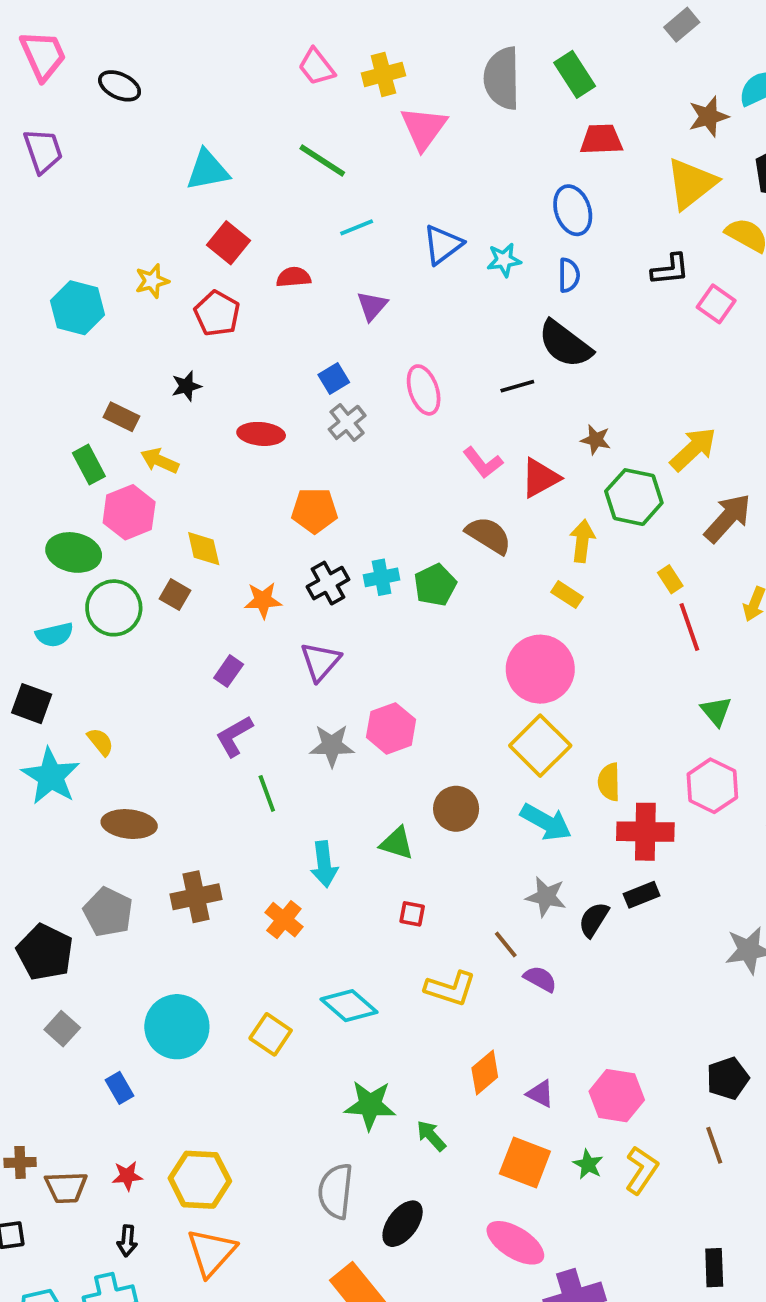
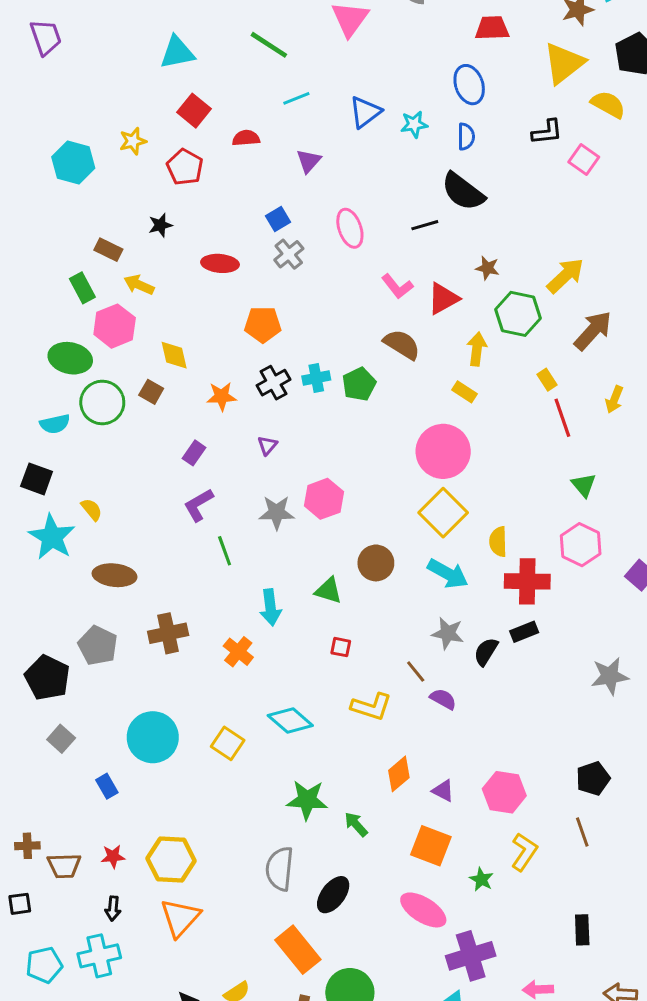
purple triangle: (320, 661) -> (267, 445), size x0.6
green star: (588, 1164) -> (481, 879), moved

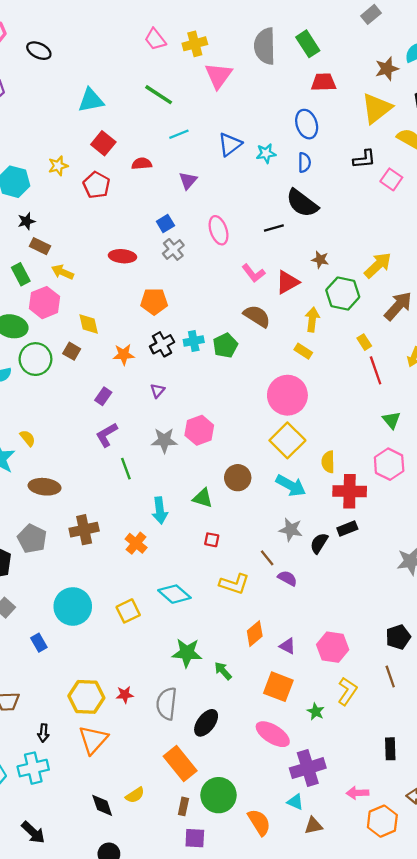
black star: (160, 225) -> (26, 221), moved
yellow square: (228, 743) -> (128, 611), turned 30
red star: (113, 856) -> (125, 695), moved

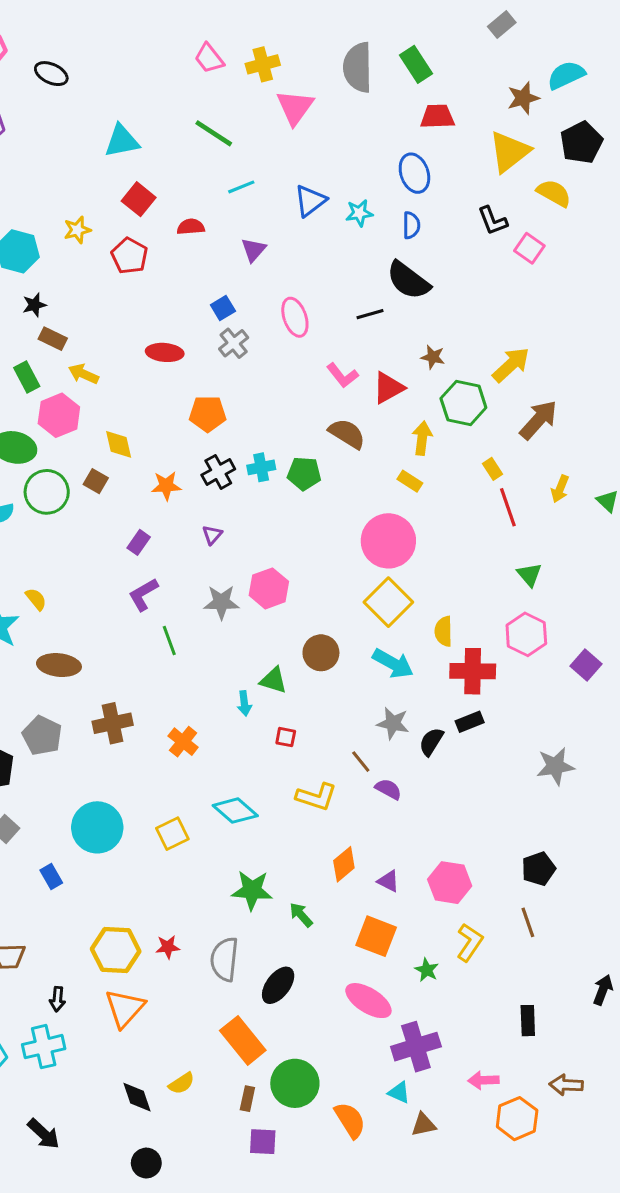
black L-shape: (364, 159) -> (493, 221), turned 75
green pentagon: (225, 345) -> (304, 473), turned 30
cyan arrow: (160, 510) -> (244, 703), moved, size x0.7

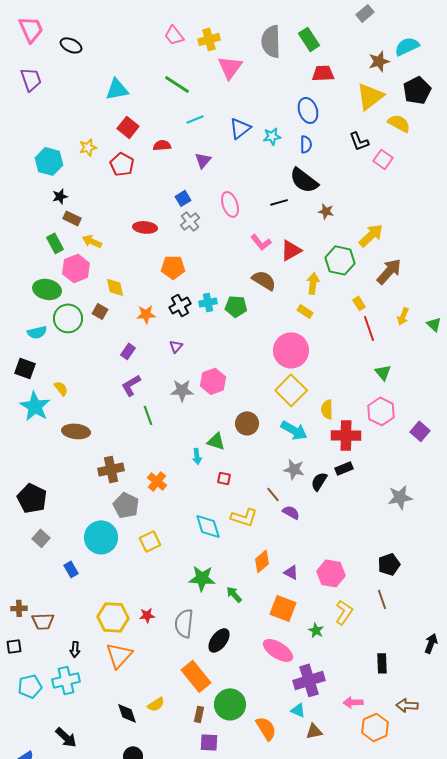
brown star: (433, 357) -> (326, 211), moved
gray pentagon: (42, 736) -> (126, 505), moved
cyan diamond: (235, 811) -> (208, 526), moved, turned 32

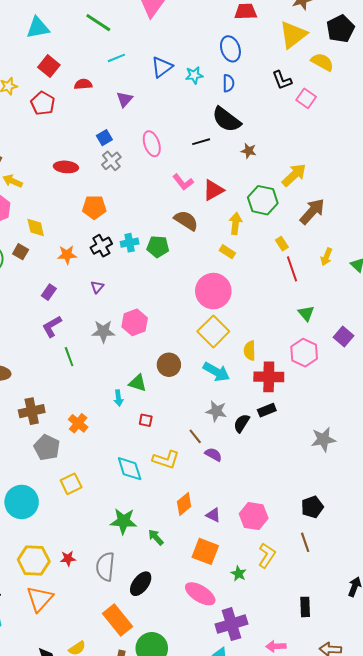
purple square: (420, 431) -> (343, 336), moved
cyan circle: (101, 537) -> (22, 502), moved

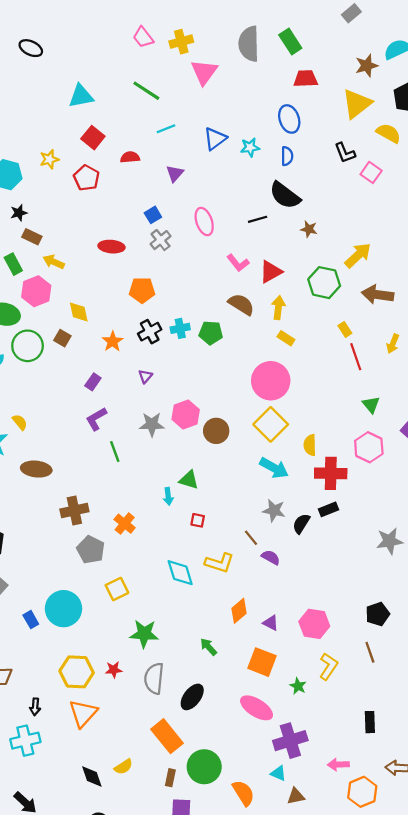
brown arrow: (312, 211) -> (378, 295), turned -124
yellow arrow: (236, 223) -> (278, 308), moved
orange star: (67, 255) -> (113, 341), turned -30
brown circle: (169, 365) -> (216, 431), moved
green star: (123, 521) -> (144, 634), moved

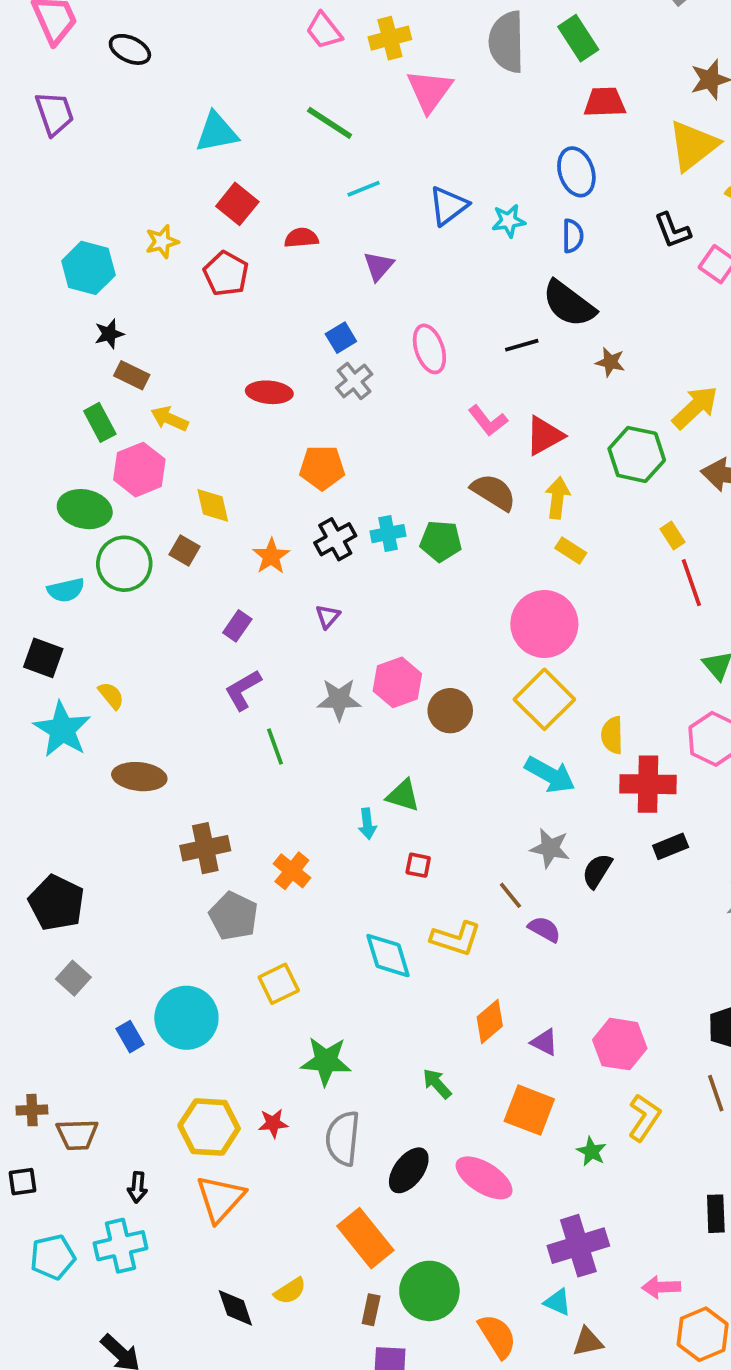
black rectangle: (328, 509) -> (671, 846), moved
pink ellipse: (257, 708) -> (484, 1178), moved

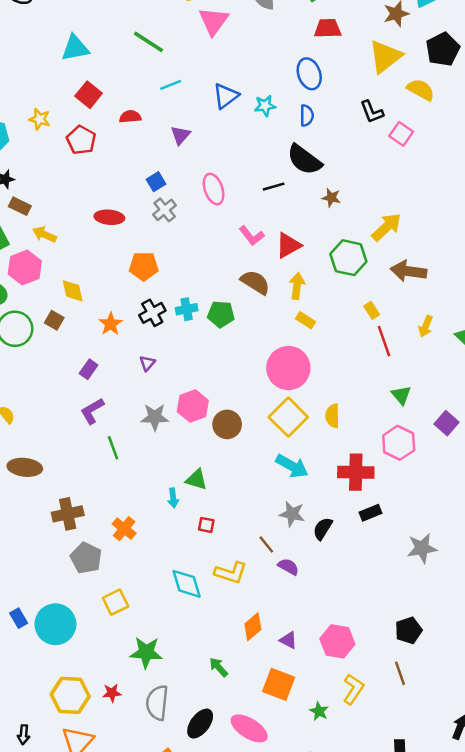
yellow star: (162, 242) -> (40, 119), turned 30
yellow semicircle: (612, 735) -> (332, 416), moved
blue rectangle: (130, 1037) -> (19, 618), moved

